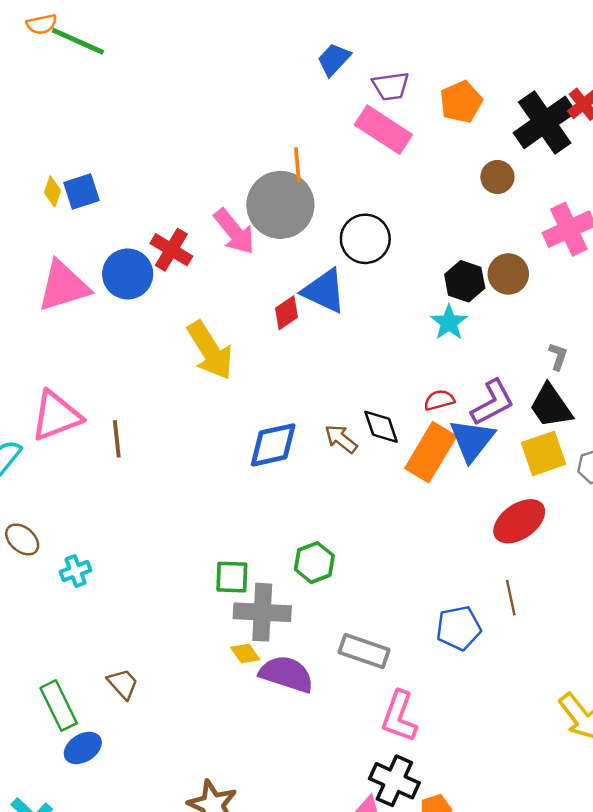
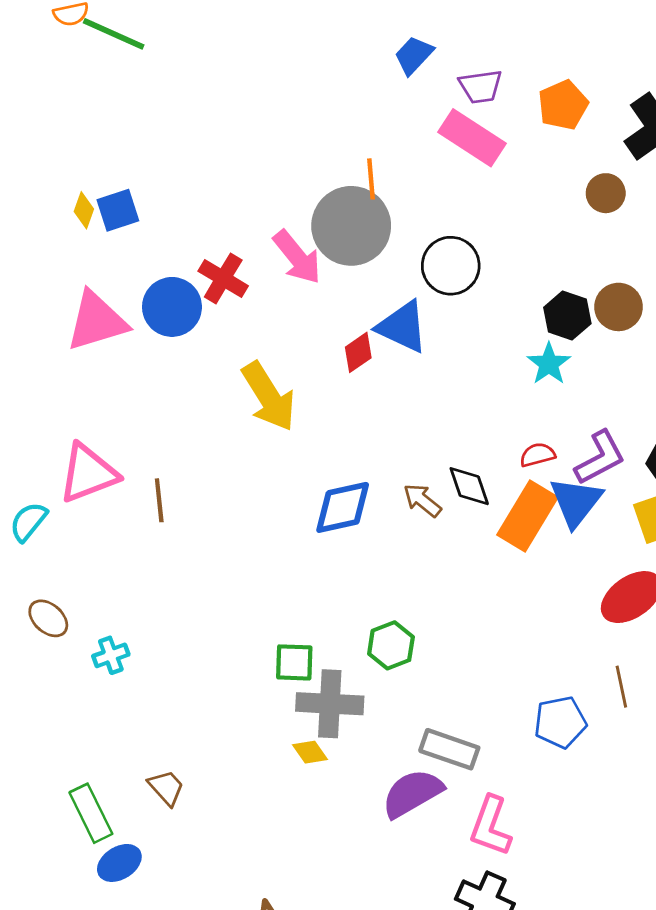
purple semicircle: (286, 674) -> (412, 793), moved, turned -48

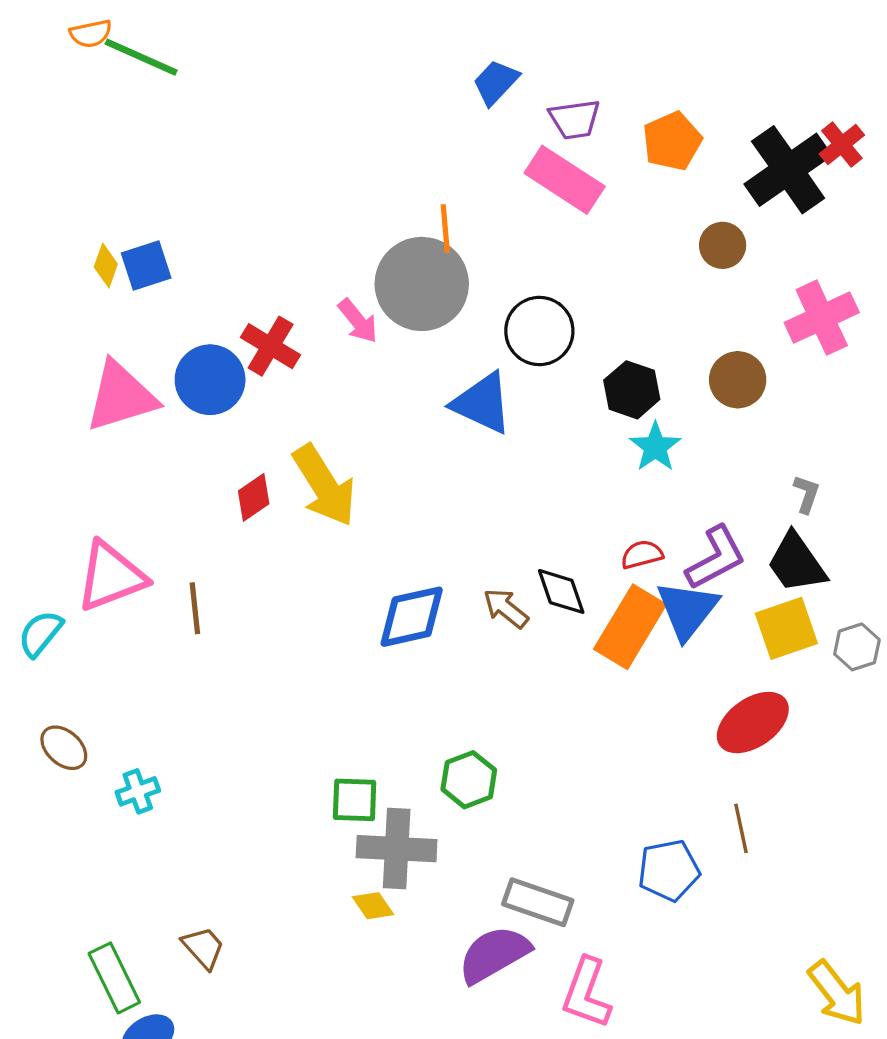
pink arrow: (297, 257) -> (358, 321), size x0.7
black hexagon: (567, 315) -> (632, 390), moved
red diamond: (358, 352) -> (254, 497), moved

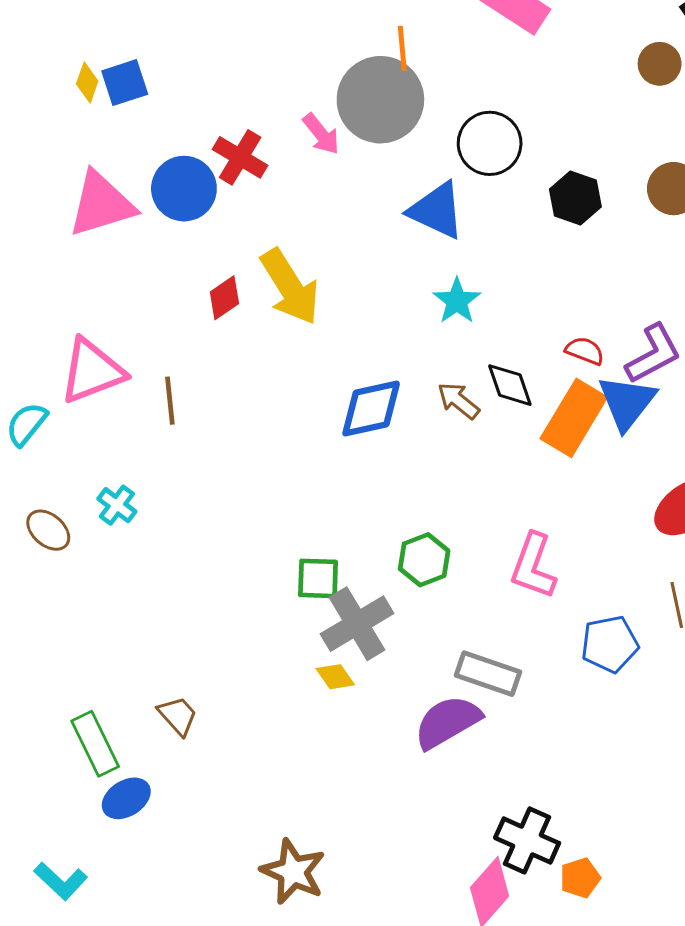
cyan star: (655, 447) -> (457, 301), moved
red semicircle: (642, 554) -> (585, 351), turned 36
cyan cross: (138, 791) -> (117, 505), moved, turned -33
gray cross: (397, 849) -> (357, 624), turned -34
pink L-shape: (586, 993) -> (533, 566), moved

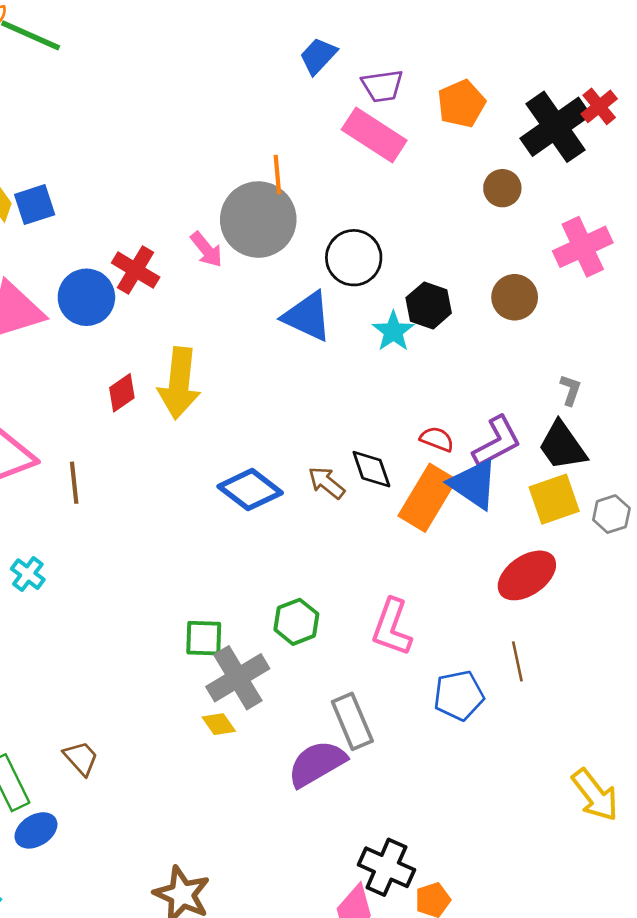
yellow arrow: (290, 287) -> (179, 383), turned 38
cyan star: (457, 301) -> (393, 331), moved
blue triangle: (627, 402) -> (474, 484), turned -34
blue diamond: (371, 408) -> (250, 490), turned 50
gray rectangle: (488, 674) -> (352, 721), turned 48

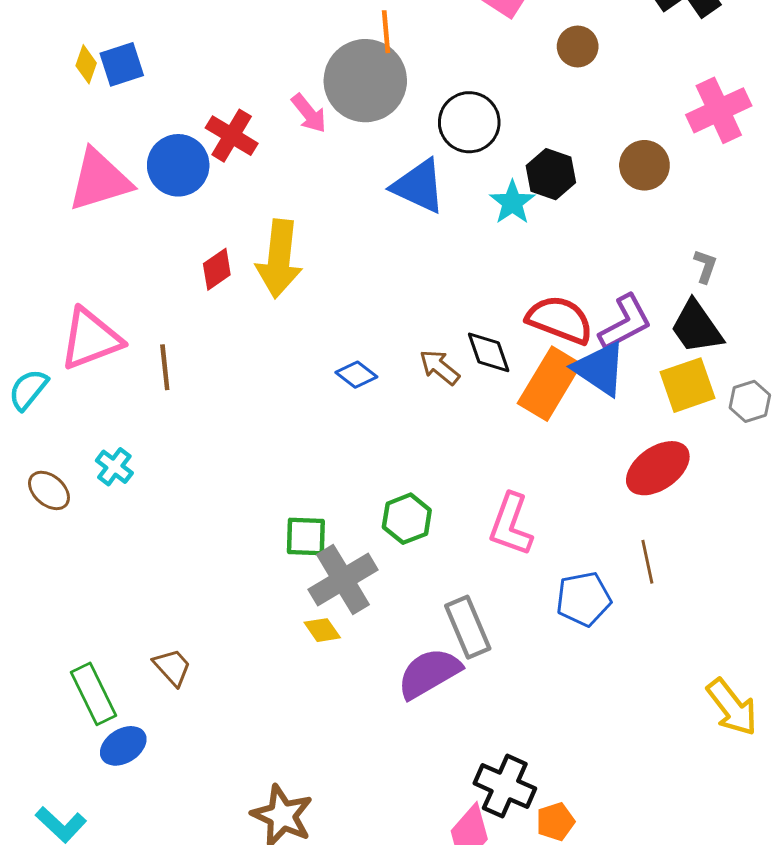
brown circle: (502, 188) -> (578, 46), moved
red semicircle: (437, 439) -> (560, 320), size x1.8
blue diamond: (250, 490) -> (356, 375), size x0.6

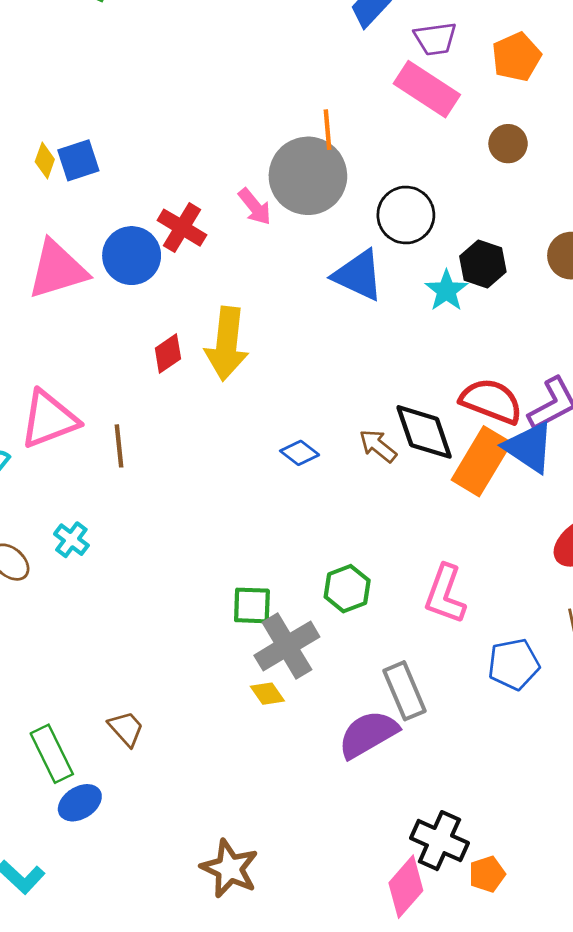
black diamond: (489, 352) -> (424, 432), size x1.4

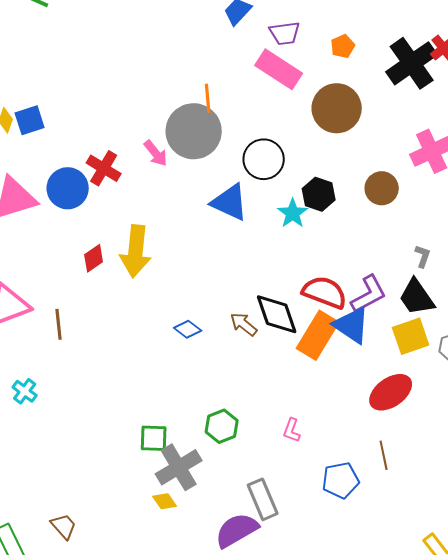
orange pentagon: (516, 57) -> (343, 46), size x0.7
brown circle: (508, 144) -> (337, 108), size x1.8
pink L-shape: (445, 594) -> (292, 430), size x0.6

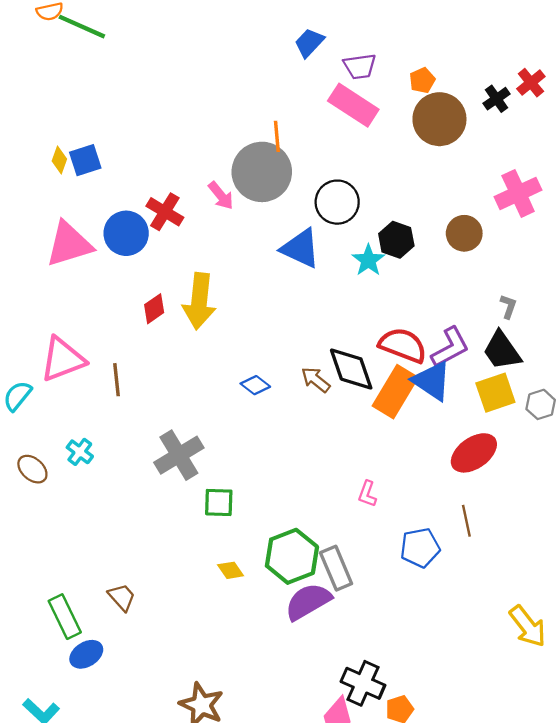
black cross: (412, 63) -> (497, 99), size x0.5
brown circle: (337, 108) -> (439, 119), moved
green hexagon: (222, 426) -> (292, 556), moved, size x1.5
gray cross: (179, 467) -> (179, 455), moved

